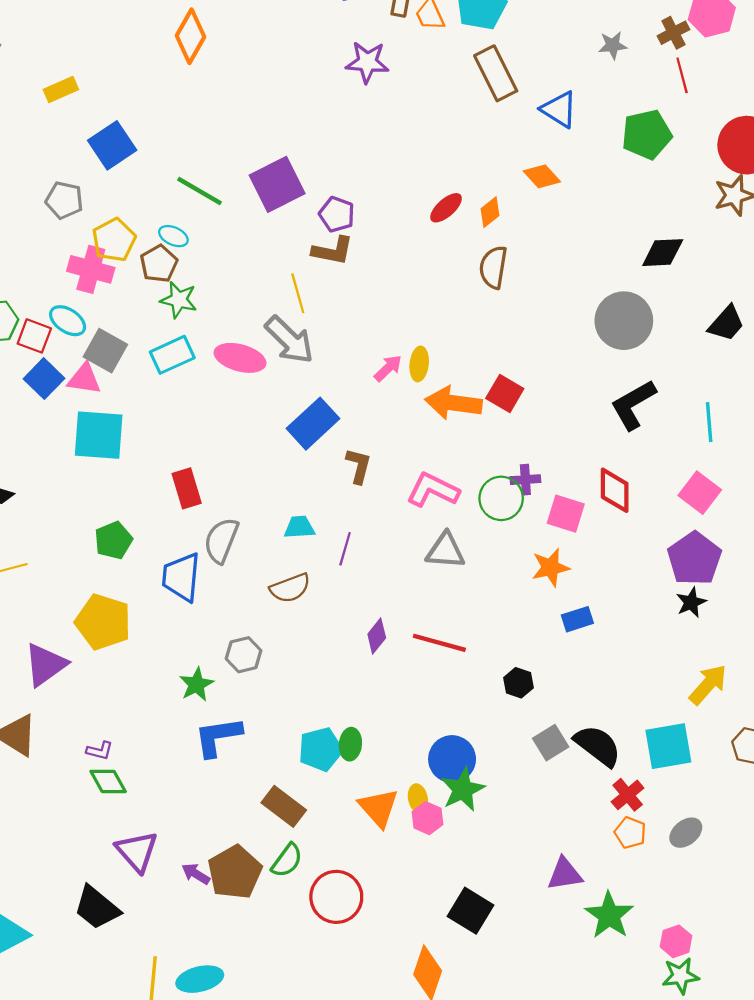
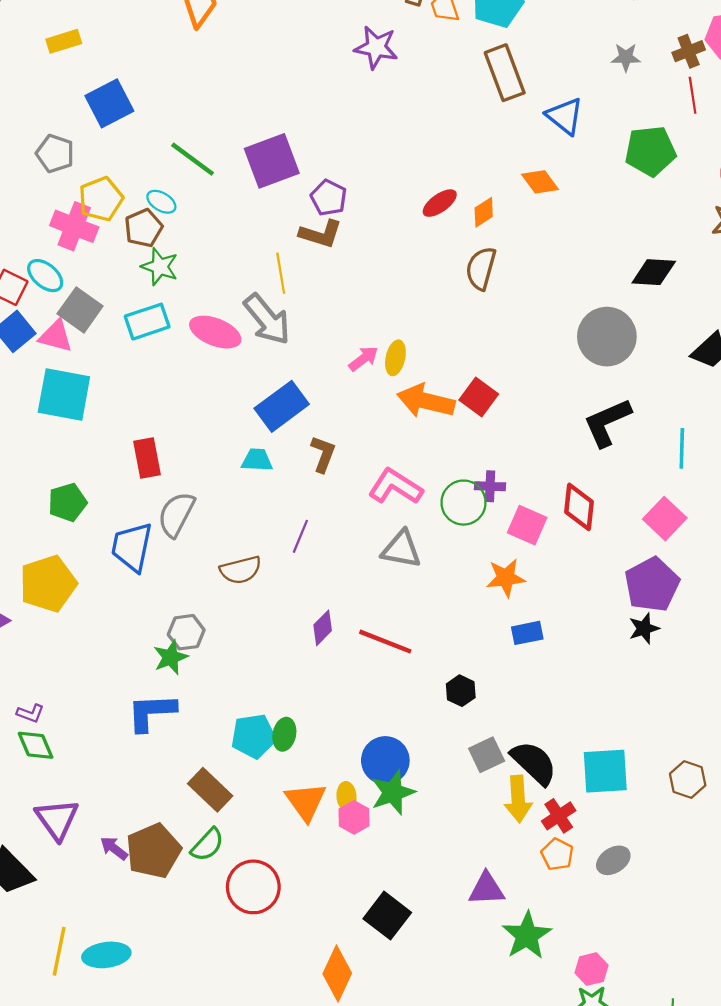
cyan trapezoid: (299, 527) -> (257, 460), moved
yellow pentagon: (103, 622) -> (48, 584), turned 30
green star: (196, 684) -> (171, 657), moved
yellow arrow: (708, 685) -> (518, 799), moved, turned 129

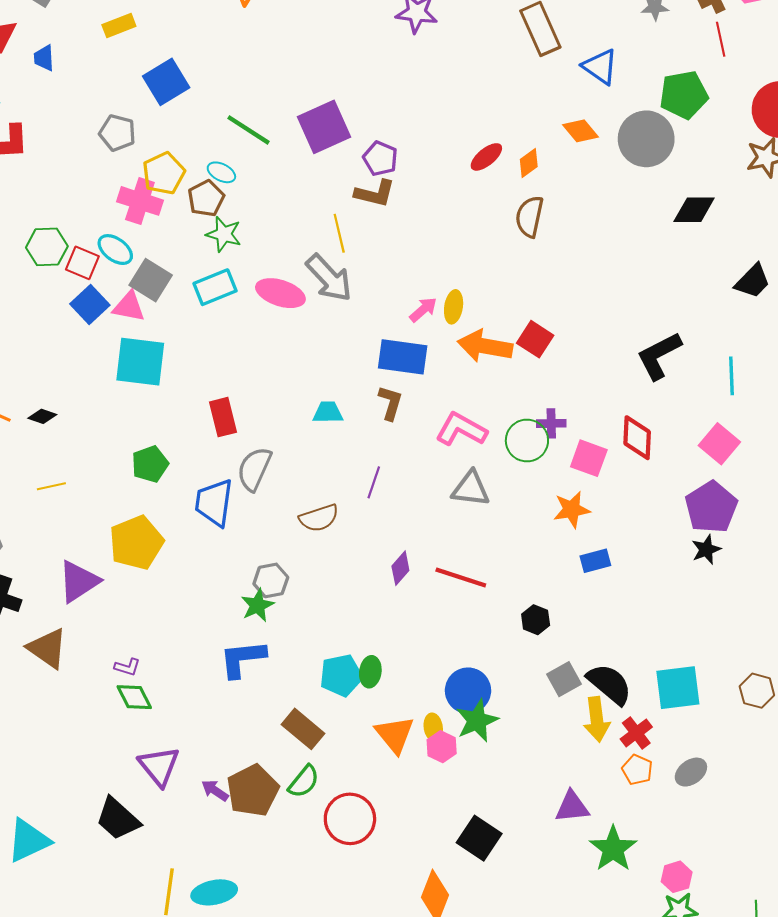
gray circle: (607, 337) -> (646, 139), moved
blue rectangle: (282, 406) -> (403, 357), moved, turned 48

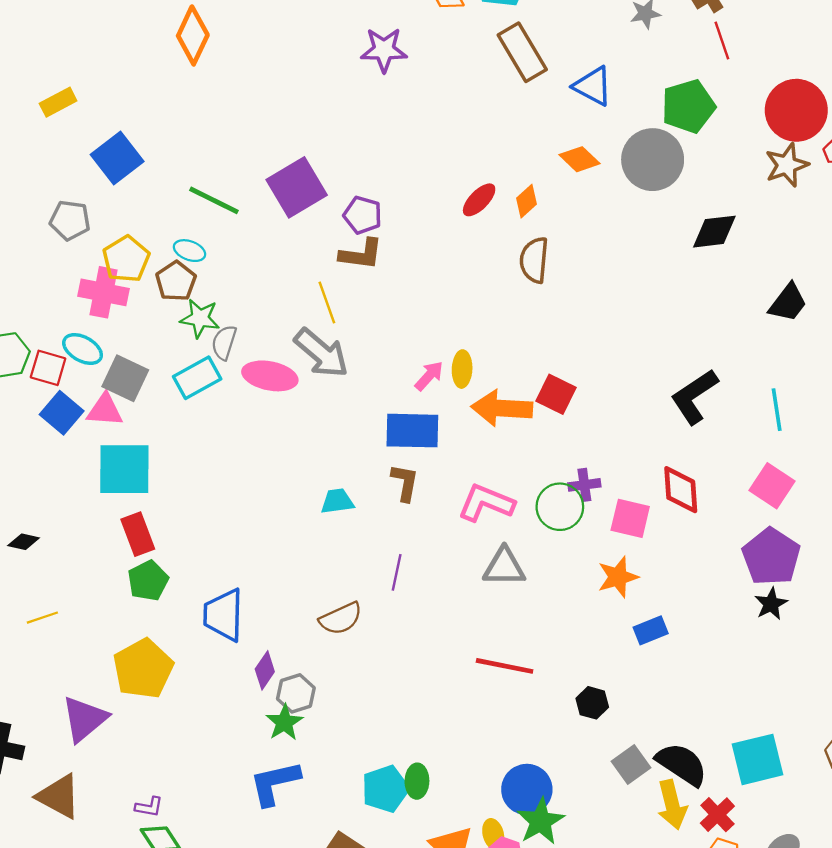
red rectangle: (223, 417) -> (138, 534), moved
gray semicircle: (254, 469) -> (224, 342), moved, size x0.7
purple diamond: (400, 568) -> (265, 670), moved

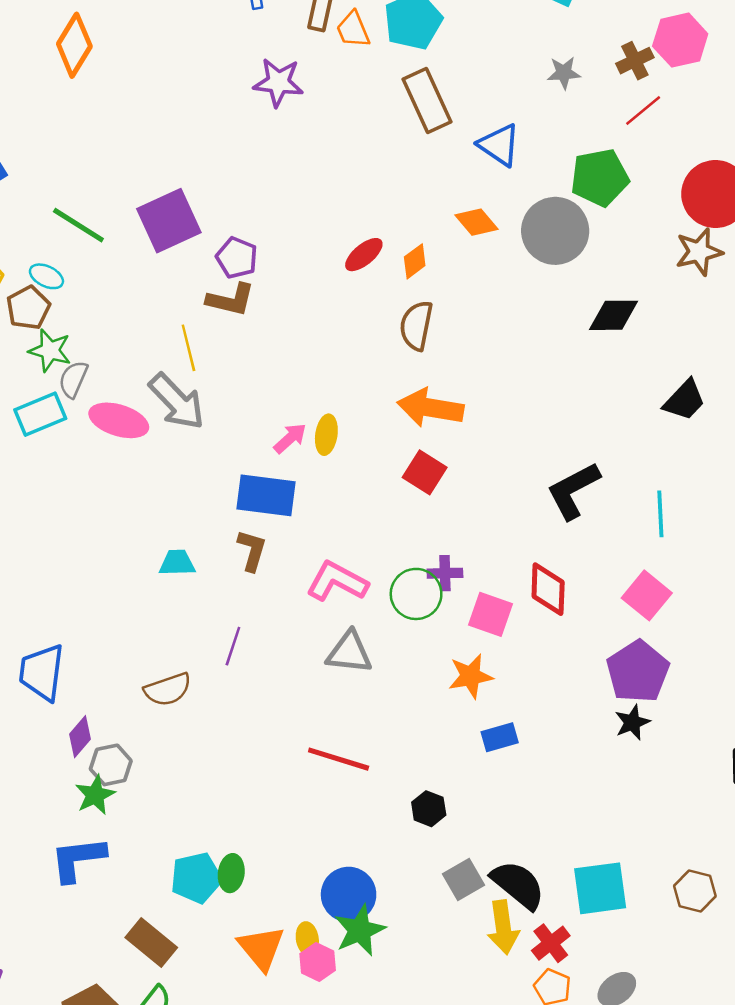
red line: (722, 40) -> (643, 110), turned 63
orange arrow: (502, 408) -> (430, 408), moved

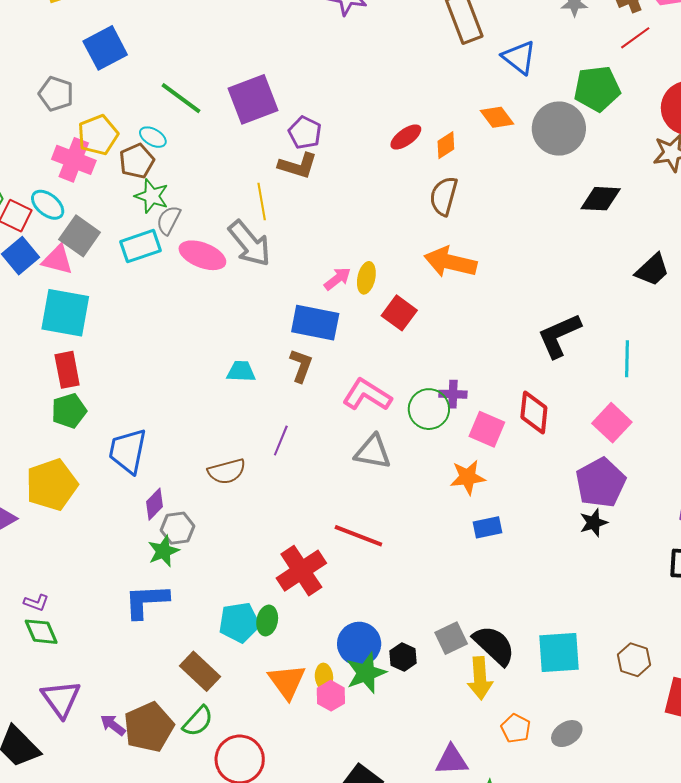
red square: (425, 472) -> (399, 313), moved
black hexagon: (429, 809) -> (403, 657), moved
red cross: (551, 943) -> (301, 571), moved, size x1.6

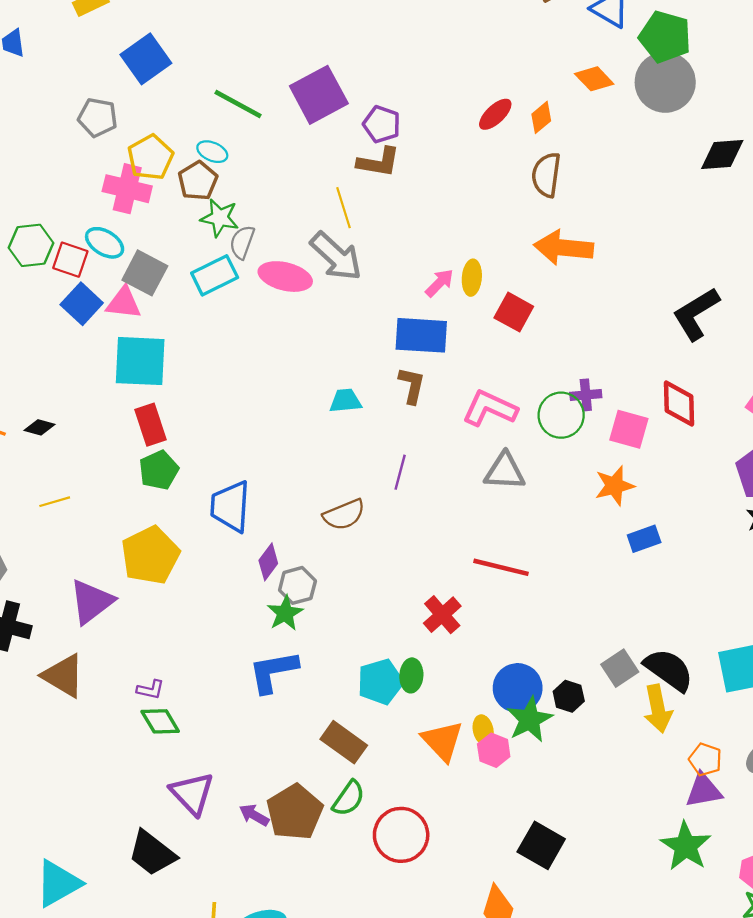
green pentagon: (597, 89) -> (665, 37), moved, turned 30
red cross: (301, 571) -> (442, 615), size x0.7
purple triangle: (452, 760) -> (704, 790), moved

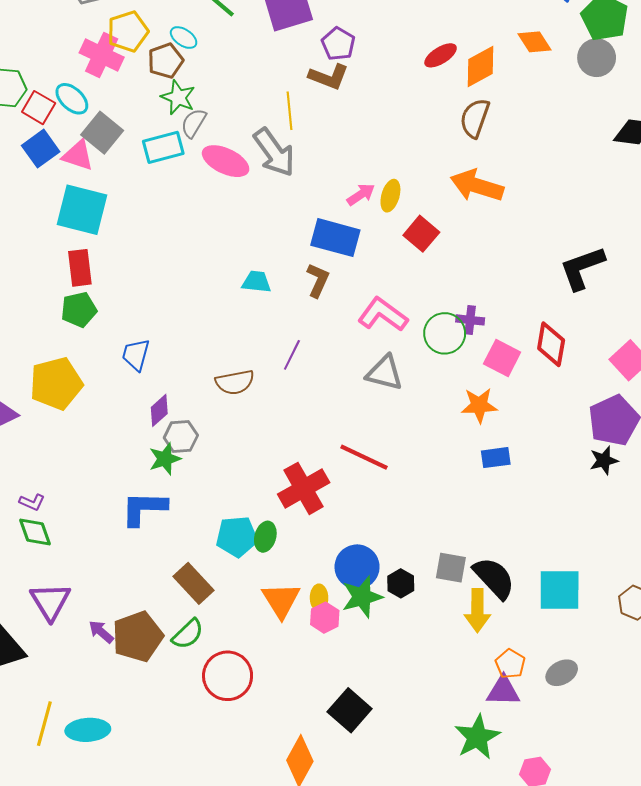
gray circle: (665, 82) -> (597, 58), size x0.7
orange diamond: (541, 117) -> (481, 66), size x1.5
blue trapezoid: (230, 506) -> (136, 355), size x0.7
red cross: (442, 615) -> (304, 488), size x1.4
gray square: (620, 668) -> (451, 568), turned 32

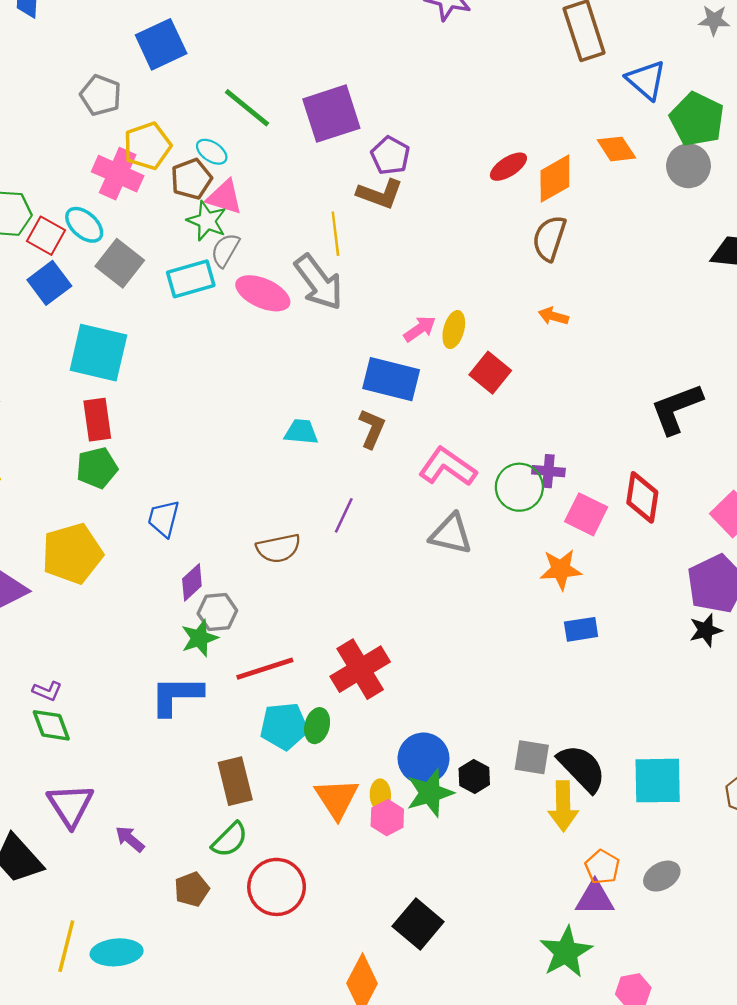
pink triangle: (78, 155) -> (225, 197), moved
orange arrow: (477, 186) -> (553, 316), size x0.5
red line: (364, 457) -> (265, 669), moved, turned -42
brown rectangle: (193, 583) -> (235, 781), turned 30
brown pentagon: (138, 637) -> (192, 889), moved, size x0.6

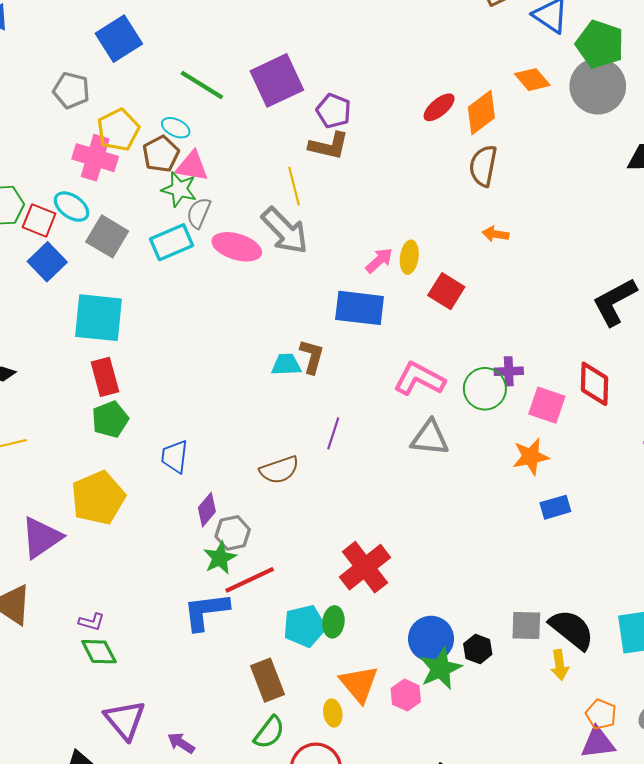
gray circle: (689, 166) -> (598, 86), size x1.4
brown L-shape: (372, 429) -> (312, 356), moved
red line: (265, 669) -> (250, 580), moved
yellow ellipse: (380, 795) -> (333, 713), moved
yellow arrow: (563, 806) -> (560, 665), size x0.7

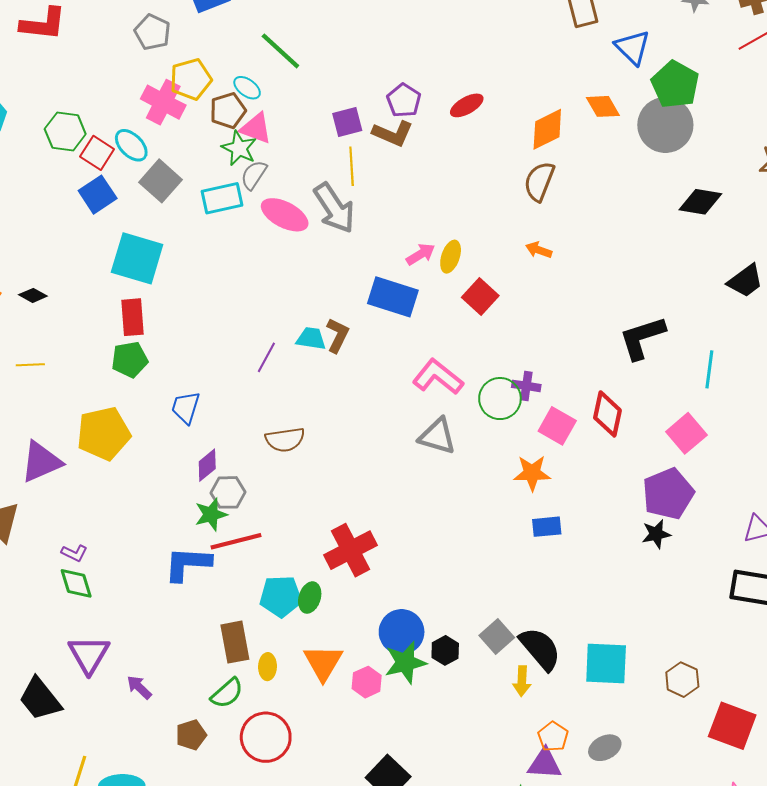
purple square: (277, 80) -> (347, 122), moved, size x0.6
red ellipse: (439, 107) -> (467, 105), moved
purple line: (333, 433) -> (266, 357), moved
gray square: (526, 626) -> (497, 637), turned 36
yellow ellipse: (333, 713) -> (268, 667), moved

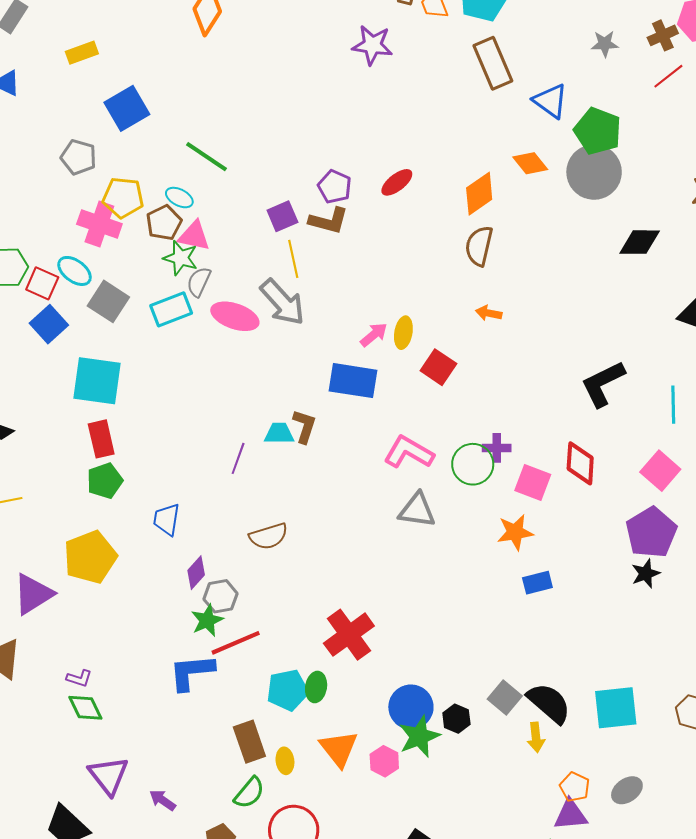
yellow pentagon: (191, 79) -> (123, 198), turned 30

